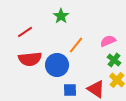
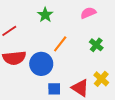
pink semicircle: (108, 41) -> (88, 13), moved
green cross: (114, 60) -> (96, 45), moved

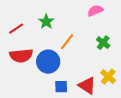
green star: (45, 15) -> (46, 22), moved

